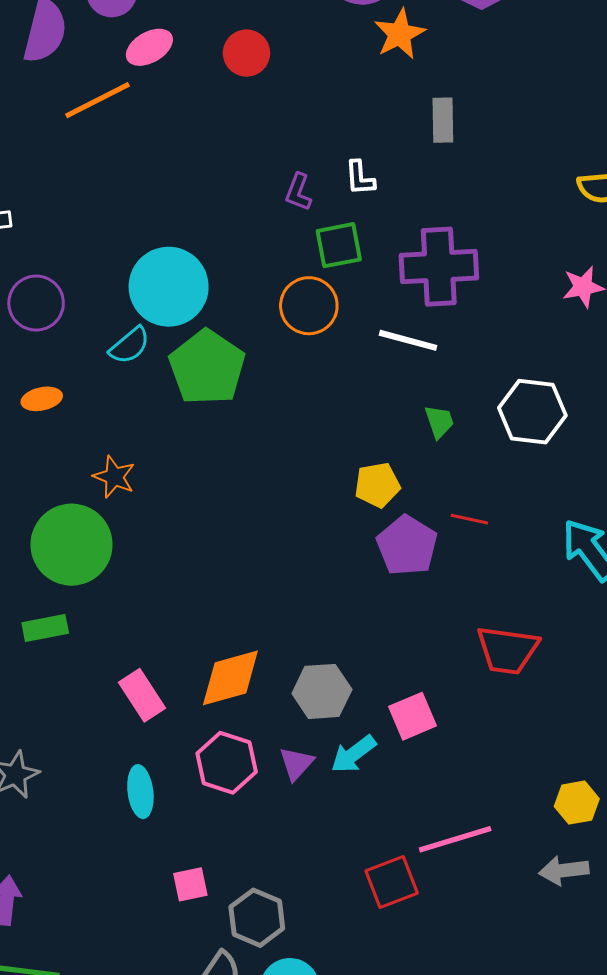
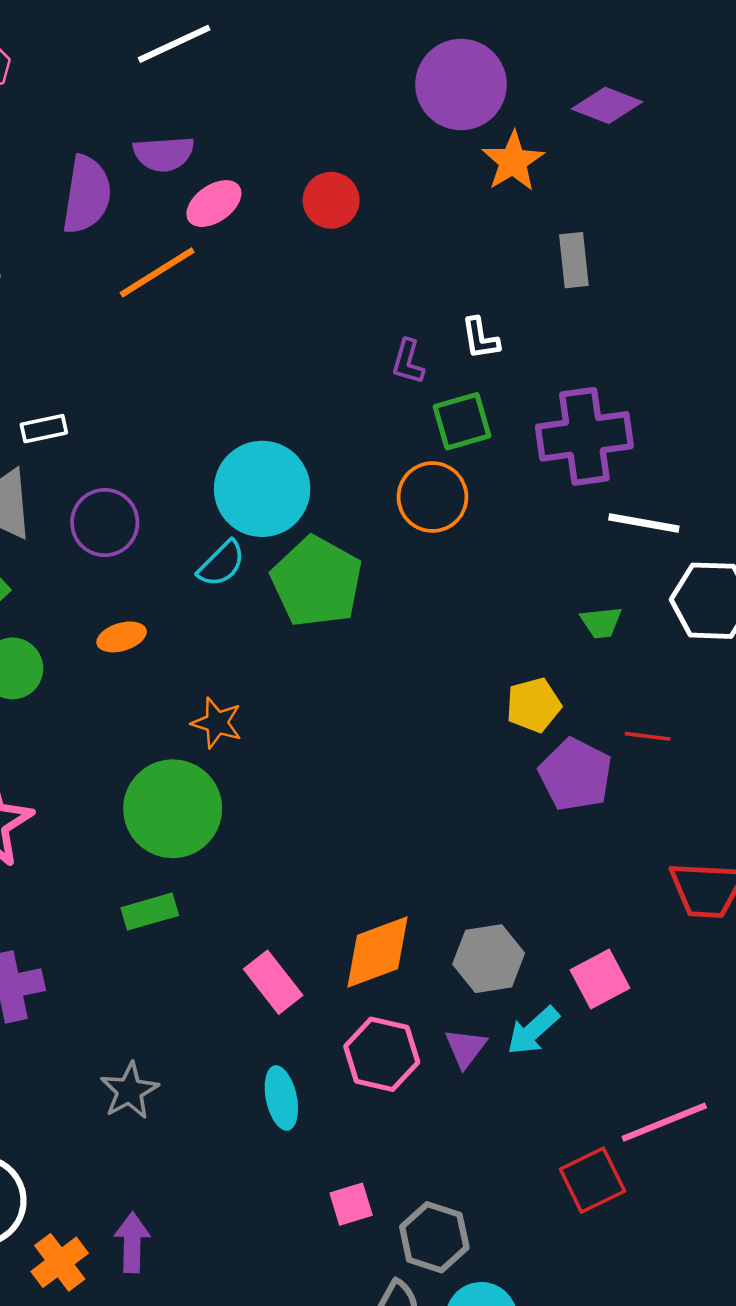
white line: (408, 340) -> (644, 523), moved
green trapezoid: (439, 422) -> (601, 622), turned 108

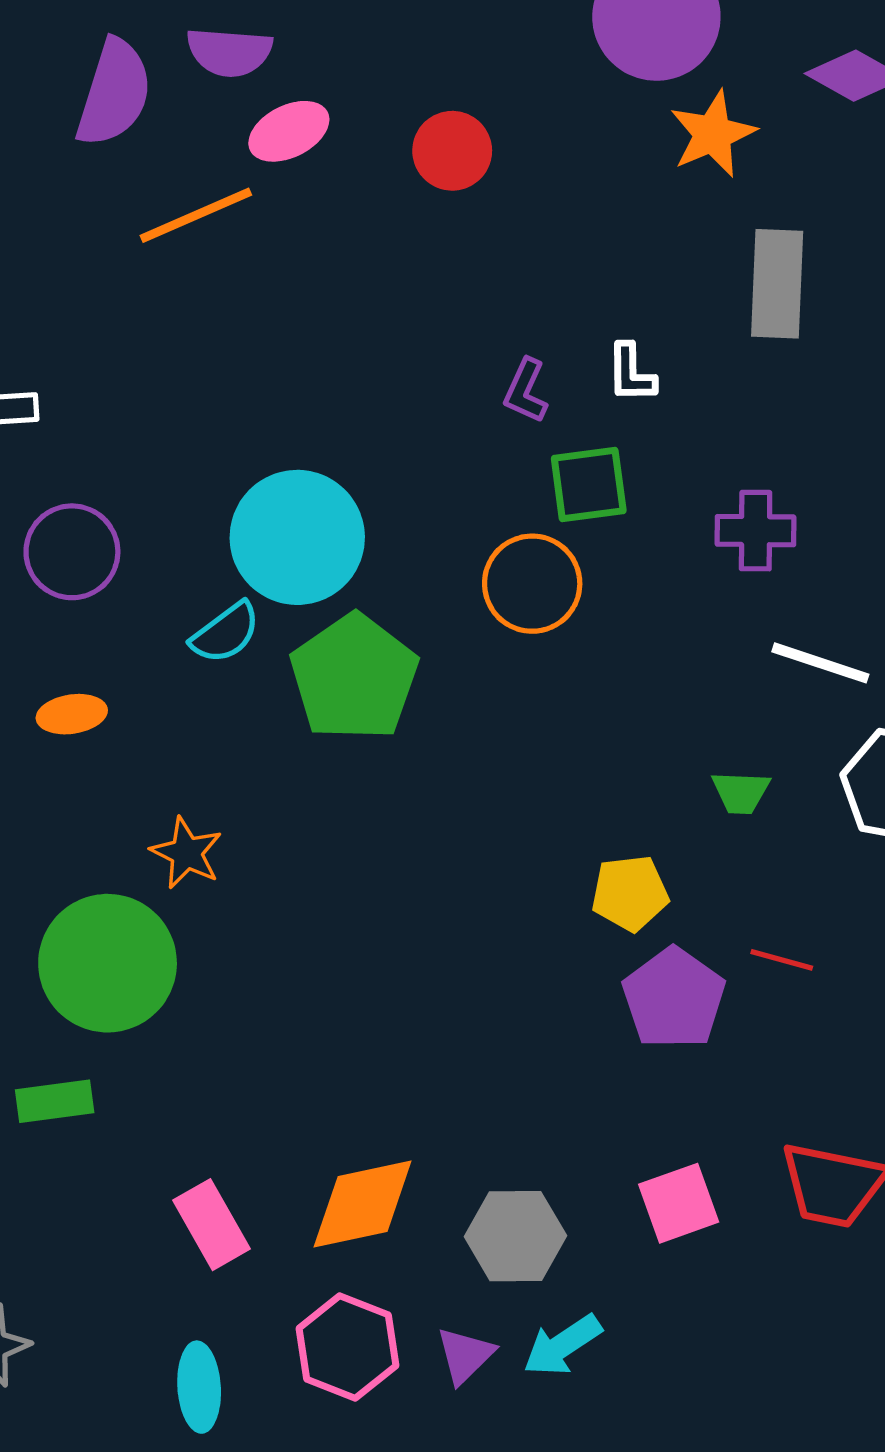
gray rectangle: (574, 260) -> (777, 284), size x1.4
purple cross: (584, 436) -> (756, 531), size x0.6
pink square: (600, 979) -> (679, 1203), moved

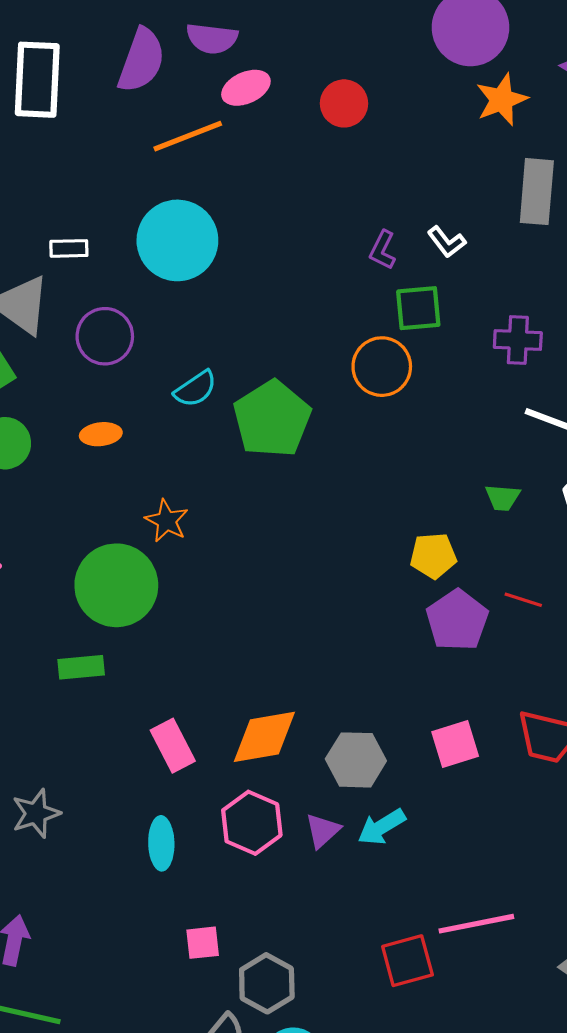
white L-shape: (631, 373) -> (447, 242), turned -39
cyan circle: (297, 537) -> (177, 240), moved

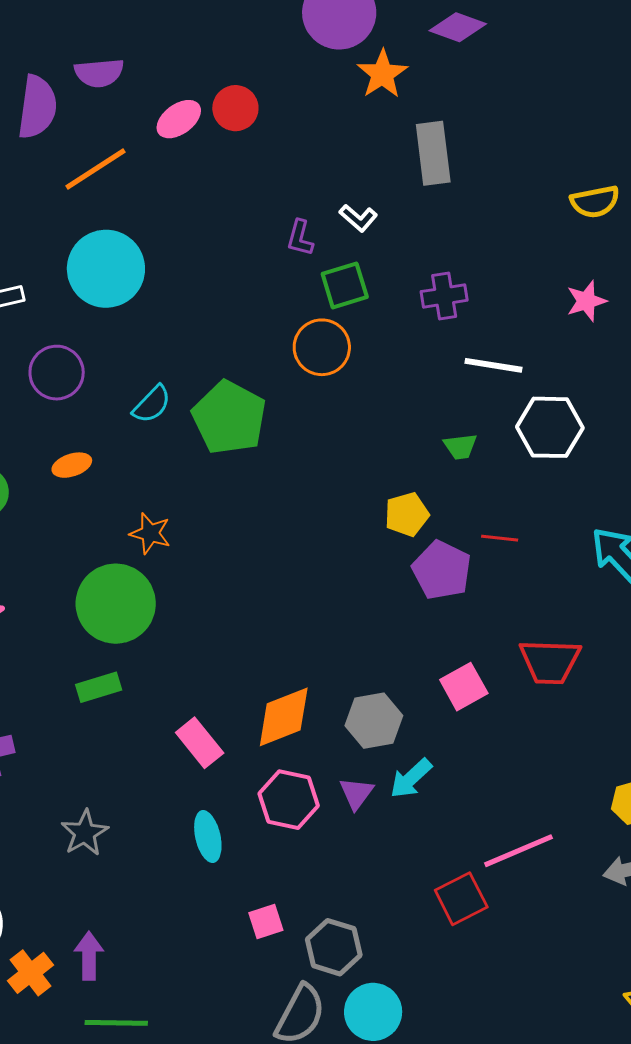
pink ellipse: (246, 88) -> (179, 119), moved

